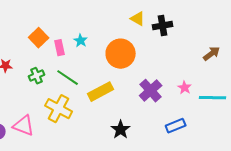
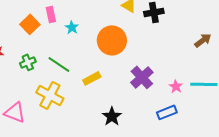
pink rectangle: (60, 48) -> (51, 14), moved
pink star: (185, 88) -> (176, 86), moved
yellow rectangle: (101, 92) -> (92, 78), size x0.7

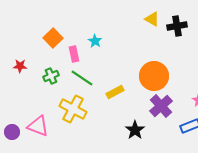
pink rectangle: (51, 14) -> (74, 54), moved
orange circle: (112, 40) -> (154, 76), moved
purple cross: (142, 77) -> (161, 106), moved

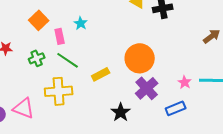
yellow cross: (73, 109) -> (59, 91), turned -32

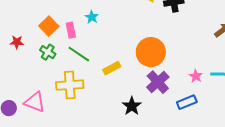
orange square: (39, 20) -> (49, 26), moved
green cross: (37, 58) -> (48, 52), turned -35

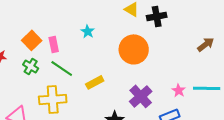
cyan star: (92, 17) -> (88, 31), moved
orange circle: (151, 52) -> (134, 49), moved

